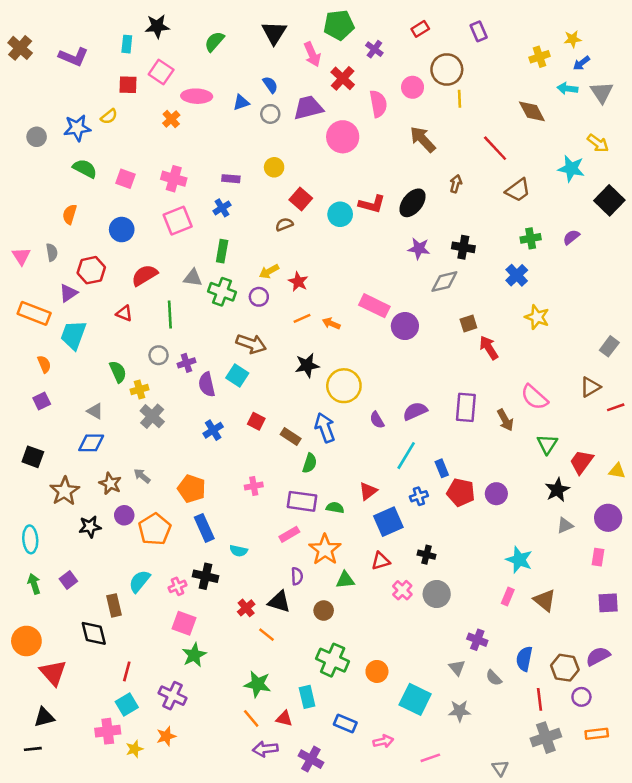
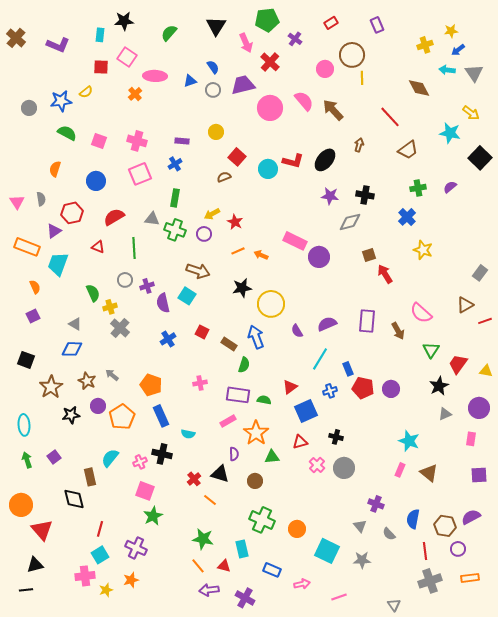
pink semicircle: (378, 104) -> (304, 101), moved, turned -30

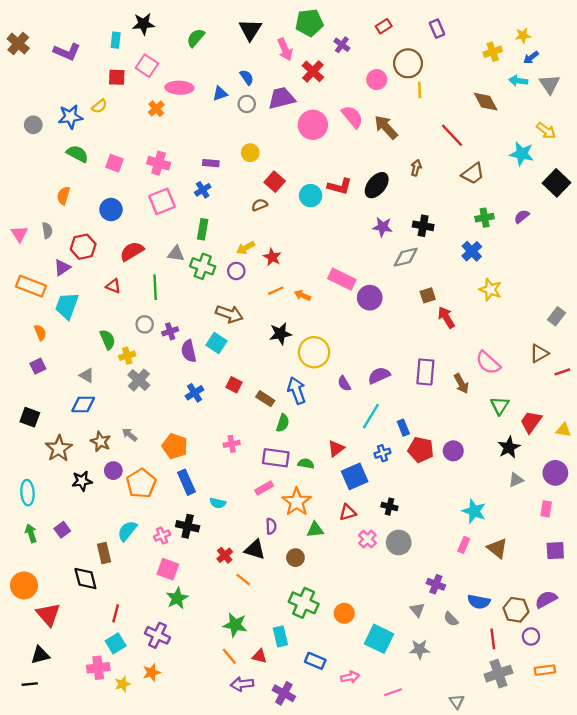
blue semicircle: (413, 519) -> (479, 602), turned -90

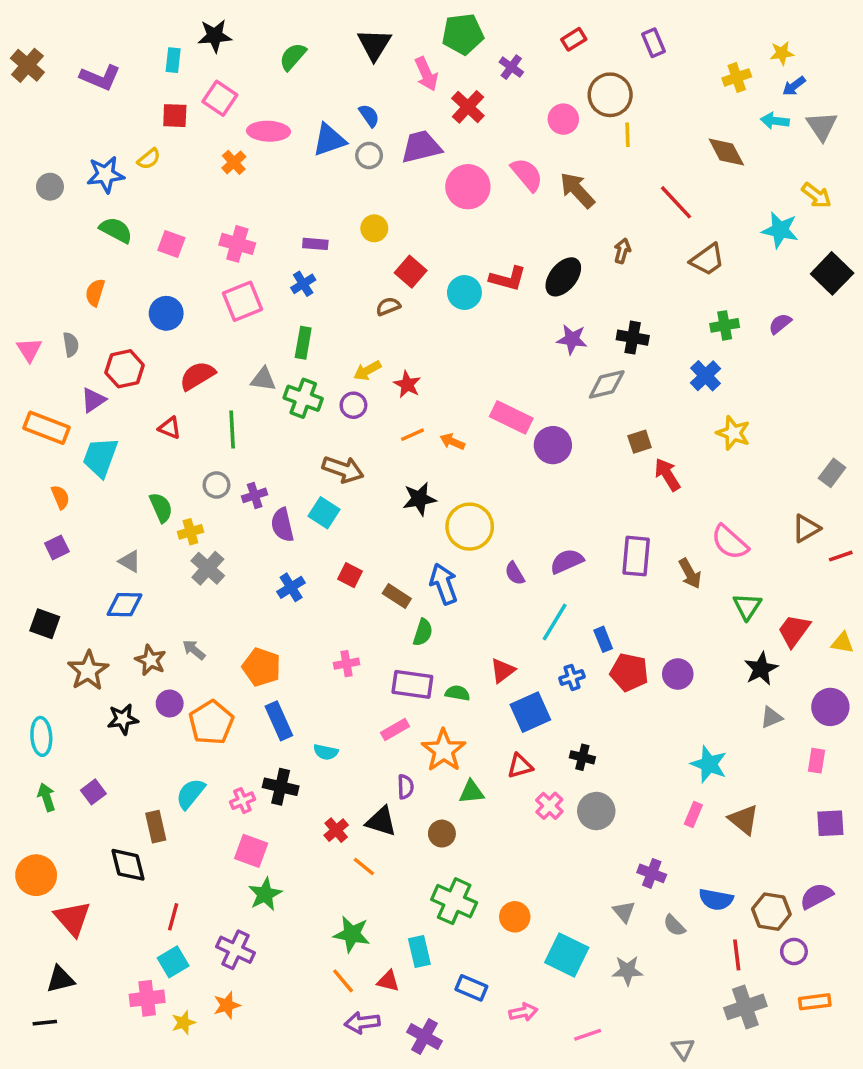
blue triangle: (220, 93) -> (329, 140), size x1.5

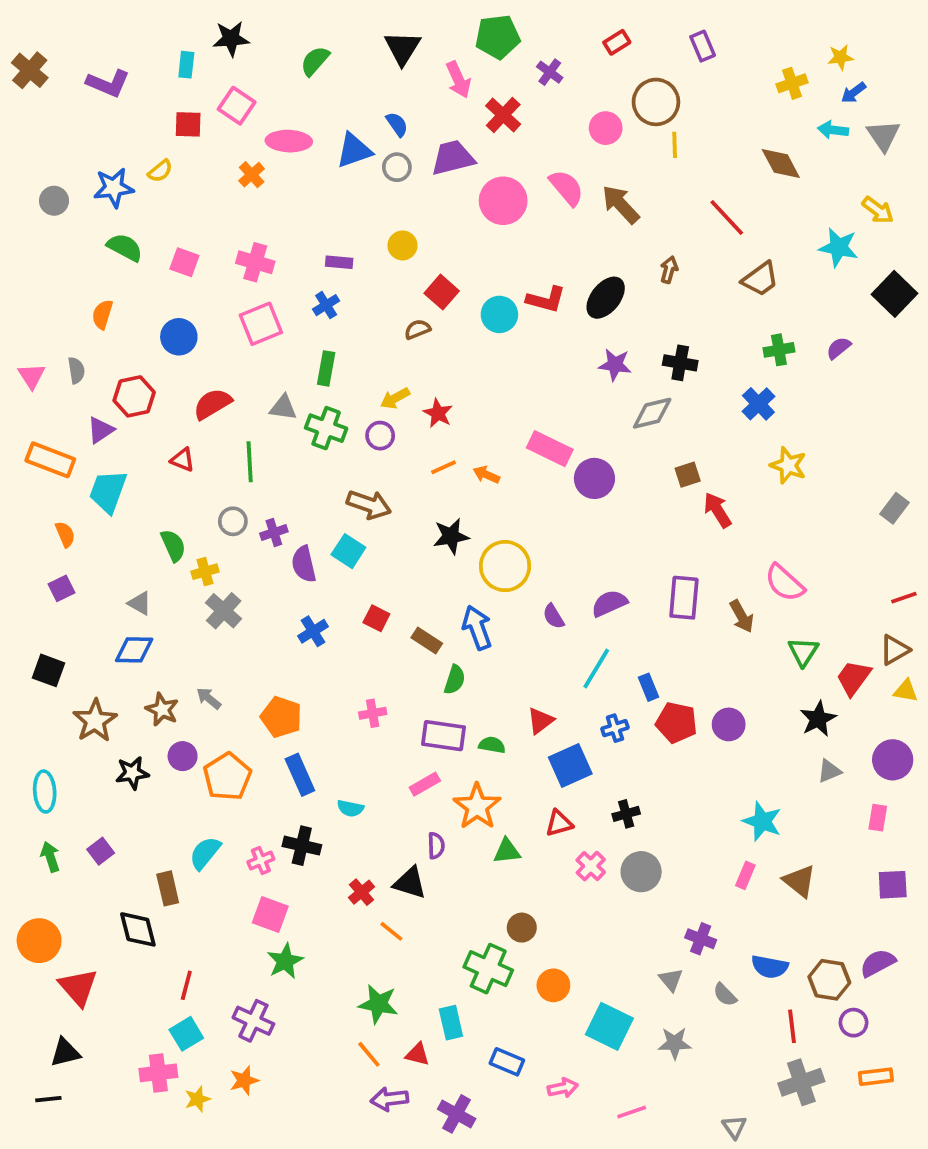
brown triangle: (806, 528) -> (895, 650), moved
black cross: (582, 757) -> (626, 814), turned -30
brown circle: (442, 834) -> (522, 928), moved

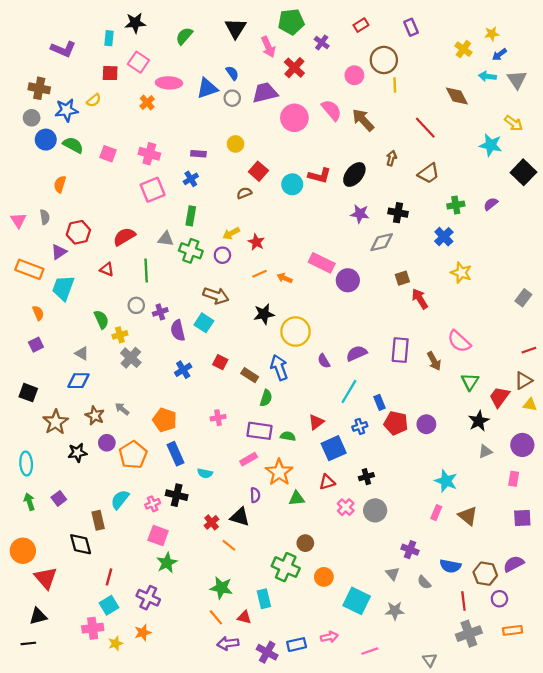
brown cross: (30, 70) -> (39, 88), moved, turned -30
yellow cross: (792, 83) -> (463, 49), turned -35
brown trapezoid: (760, 279) -> (429, 173), moved
blue circle: (179, 337) -> (46, 140), moved
blue rectangle: (507, 1062) -> (297, 645), moved, turned -36

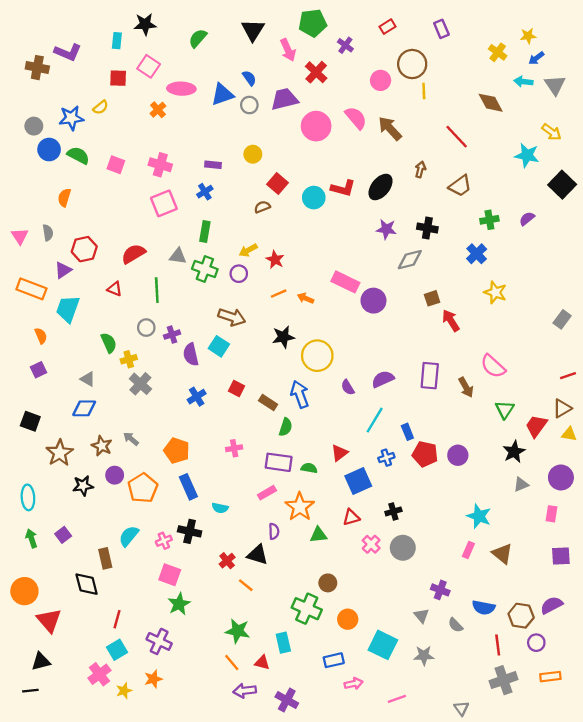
brown cross: (39, 88) -> (37, 68), moved
pink cross: (93, 628) -> (99, 674), turned -30
blue rectangle: (297, 645) -> (334, 660), moved

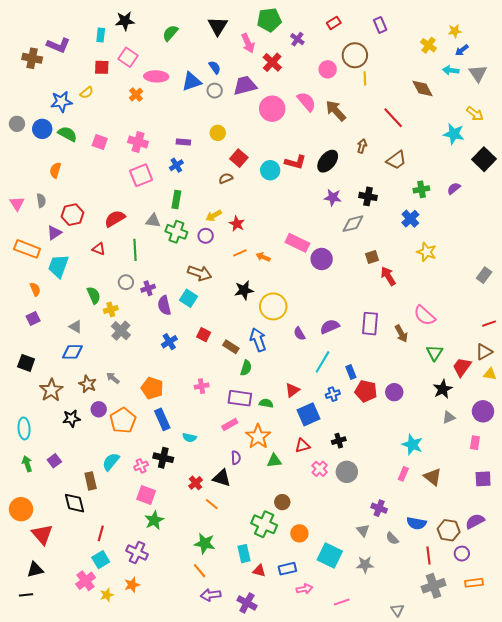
gray circle: (34, 126) -> (17, 124), moved
red triangle: (262, 663) -> (259, 571), moved

